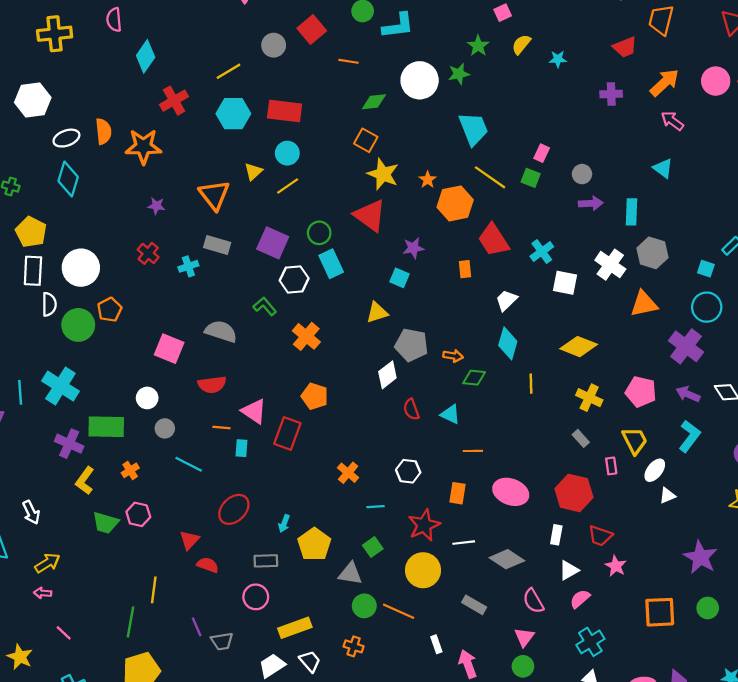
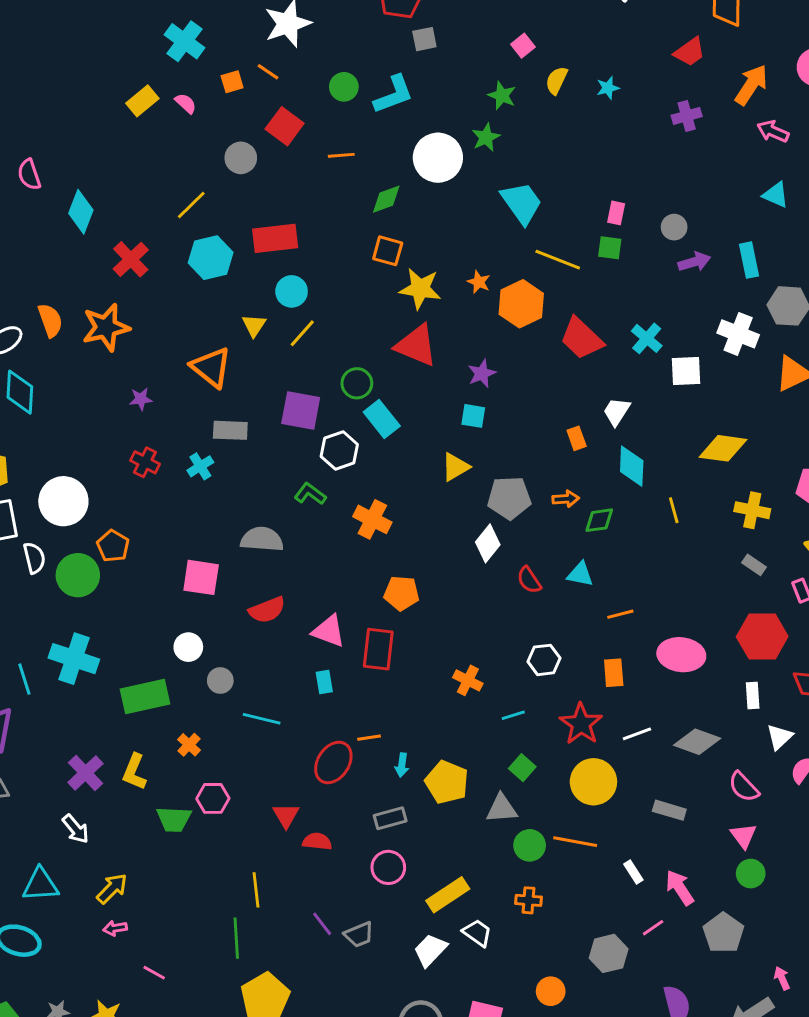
orange rectangle: (465, 269) -> (577, 438), moved
orange line: (221, 428) -> (369, 738), moved
purple cross: (69, 444) -> (86, 773), moved, turned 36

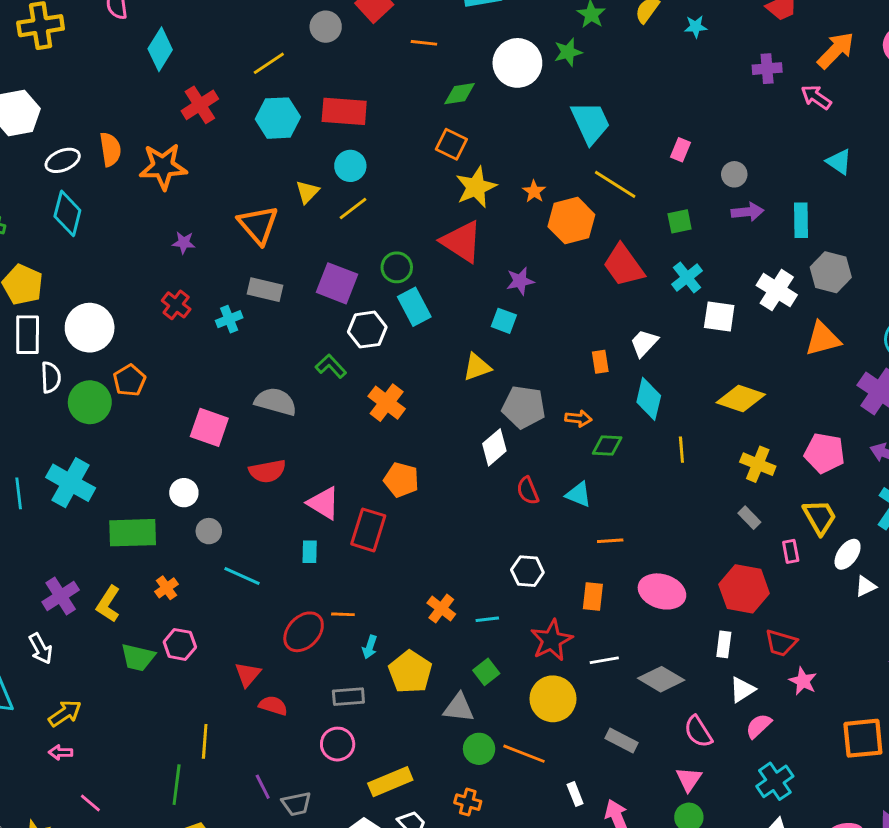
pink arrow: (773, 131) -> (816, 97), moved
green square: (610, 248) -> (680, 221), moved, turned -30
yellow star: (420, 289) -> (476, 187), turned 30
orange cross: (468, 680) -> (441, 609), moved

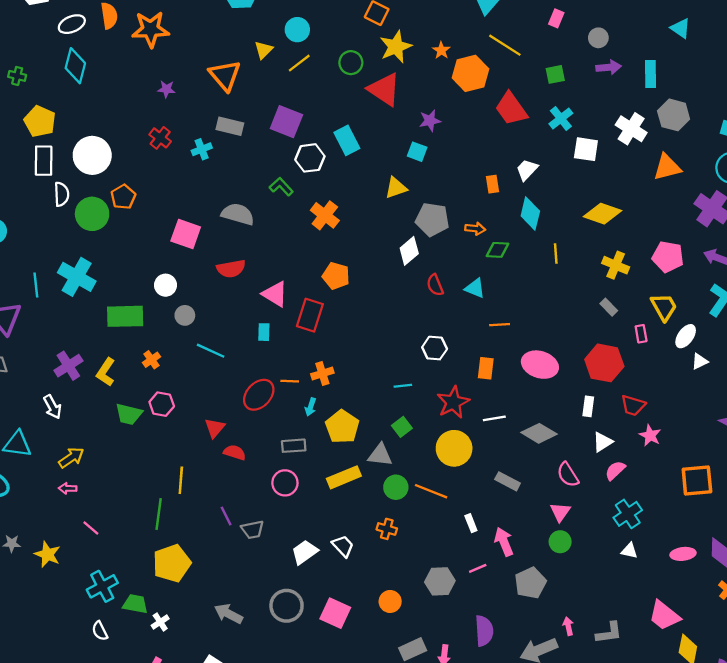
green circle: (397, 267) -> (351, 63), moved
orange cross: (441, 609) -> (322, 373), moved, turned 35
yellow rectangle: (390, 782) -> (344, 477), moved

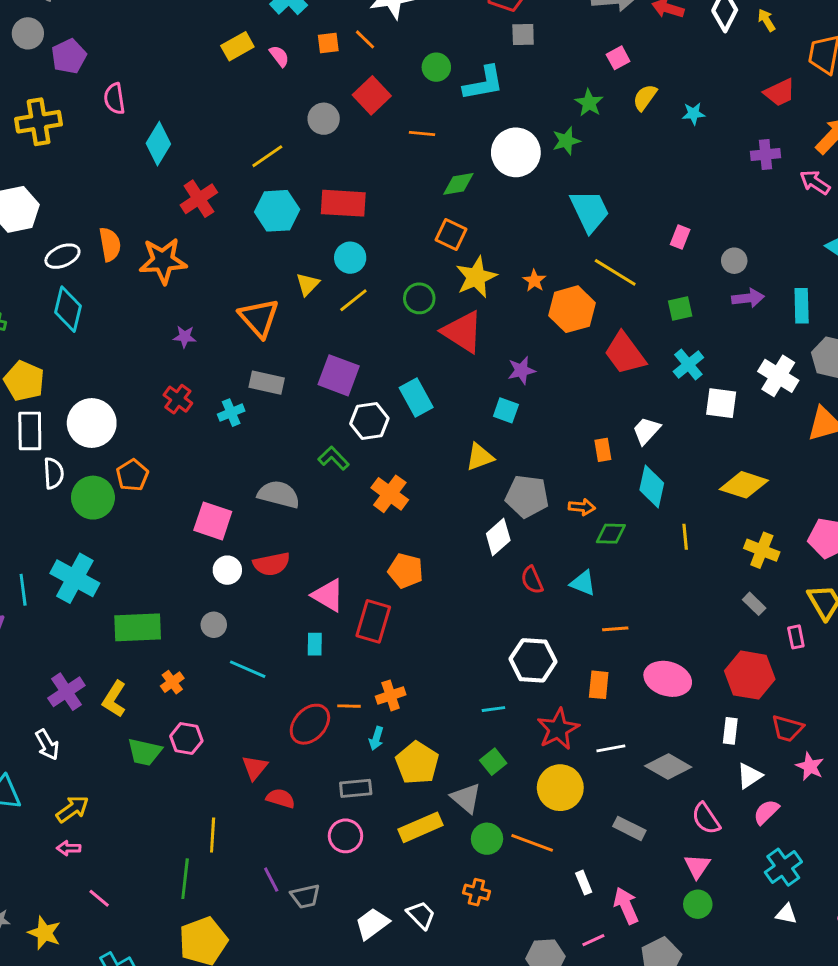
white circle: (165, 285) -> (227, 570), moved
white hexagon: (435, 348) -> (533, 660), size x1.4
gray triangle: (380, 455) -> (466, 798), turned 35

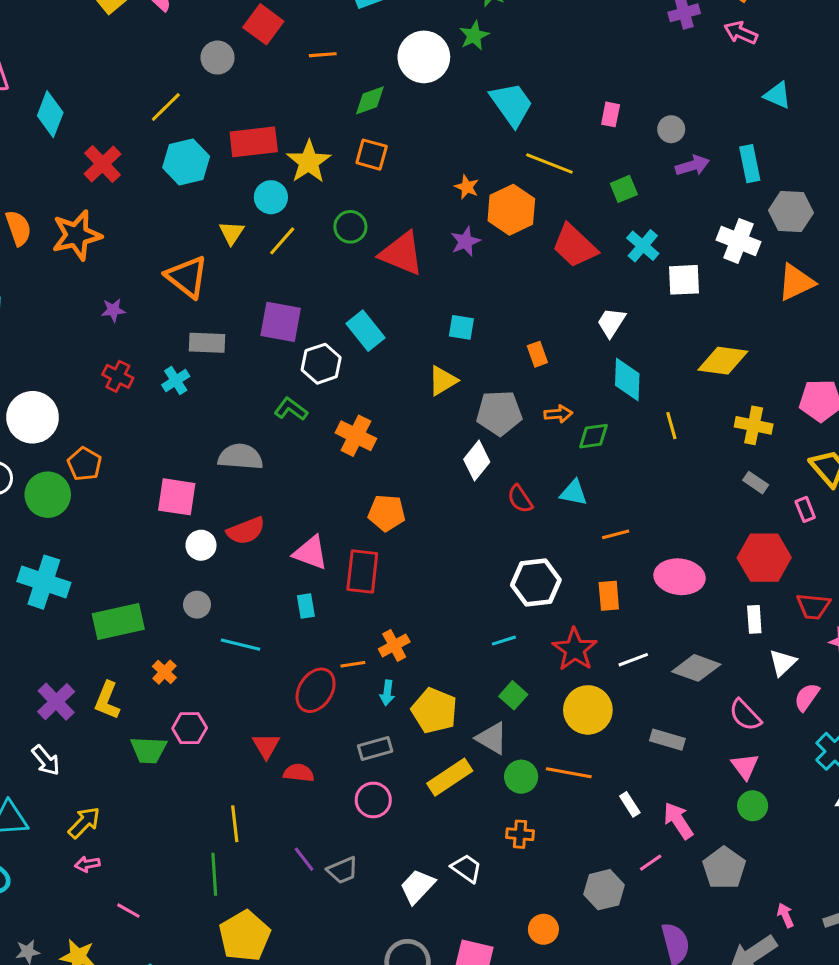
yellow star: (476, 277) -> (309, 162), moved
purple star: (522, 370) -> (465, 241), moved
orange rectangle: (603, 450) -> (537, 354), moved

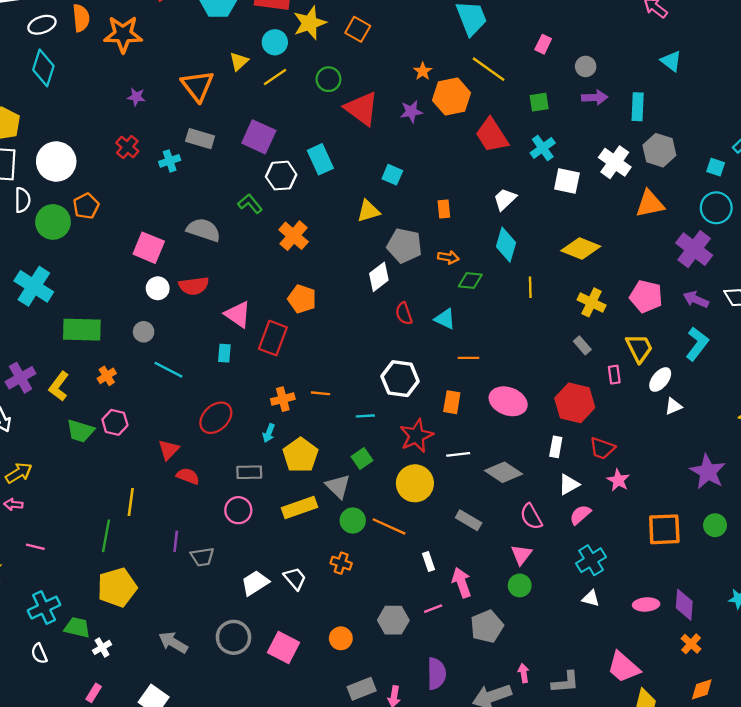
orange line: (353, 664) -> (321, 393), moved
purple line: (304, 859) -> (176, 541), turned 30
pink line: (128, 911) -> (35, 547), turned -30

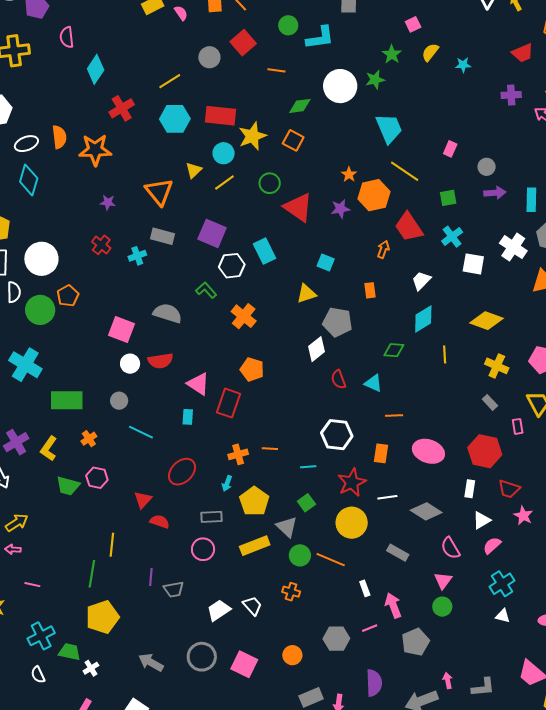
cyan diamond: (506, 245) -> (423, 319), turned 44
orange arrow: (448, 257) -> (383, 249), moved, turned -78

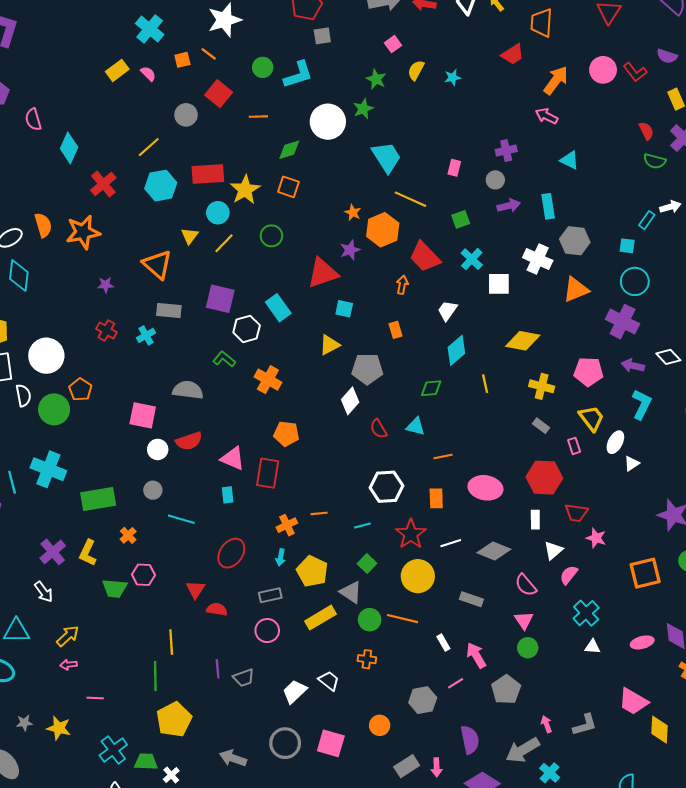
purple cross: (511, 95) -> (506, 151), moved
red triangle: (298, 207) -> (323, 273), moved, turned -44

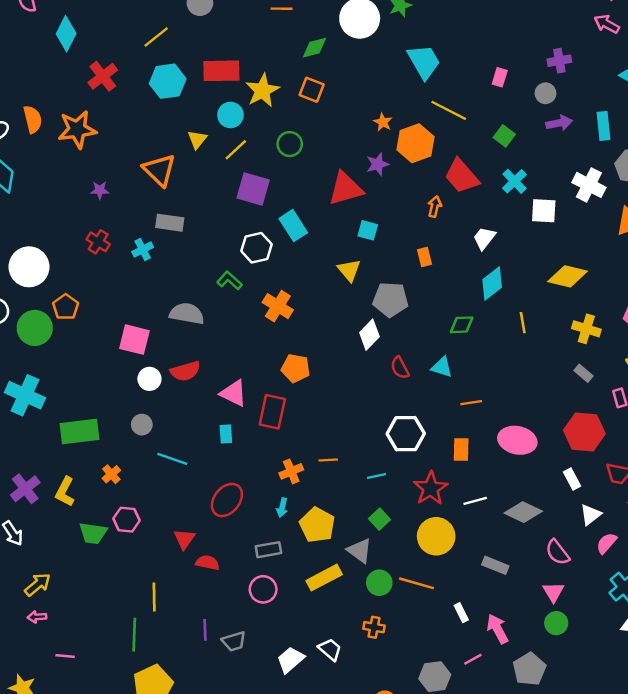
green square: (461, 219) -> (504, 136), turned -36
purple square: (220, 299) -> (253, 189), moved
yellow triangle: (330, 345) -> (349, 270), turned -45
white rectangle: (535, 520) -> (572, 479), turned -30

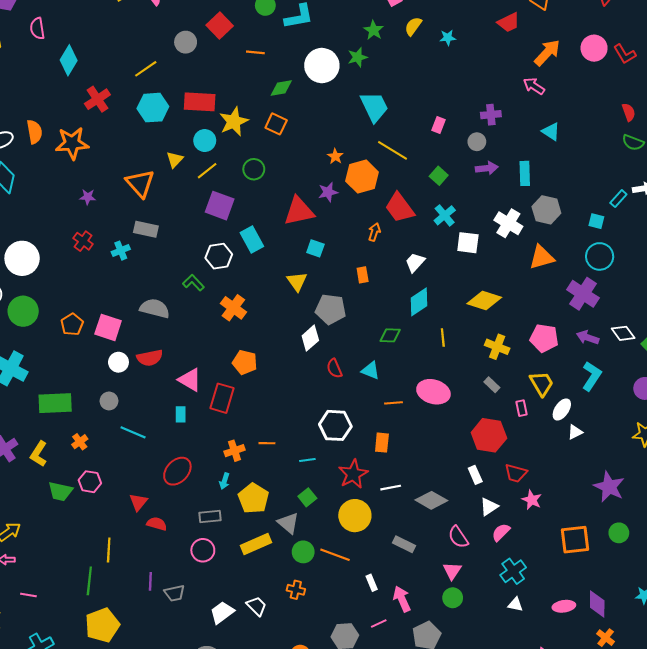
orange pentagon: (66, 307) -> (72, 324), moved
pink ellipse: (517, 440) -> (433, 392), moved

